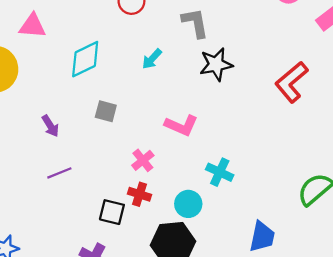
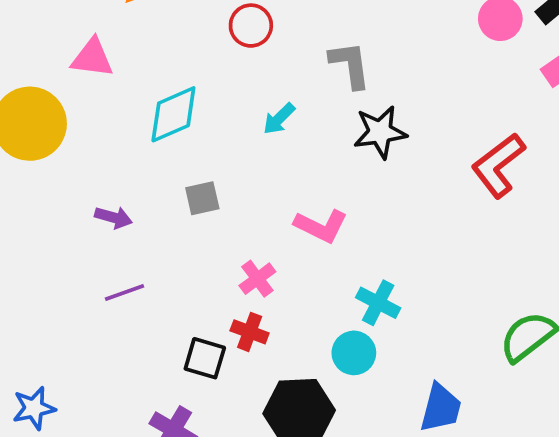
gray square: (106, 111) -> (202, 198), turned -30
purple arrow: (50, 126) -> (114, 217), turned -45
cyan circle: (188, 204) -> (354, 353), moved

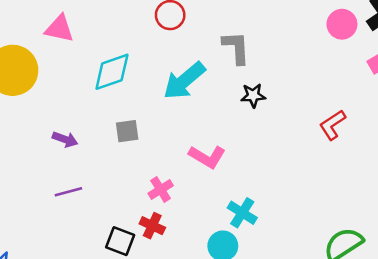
cyan arrow: (279, 119) -> (184, 81), size x1.8
black star: (380, 132) -> (253, 95), size x0.7
red L-shape: (498, 165) -> (332, 125), size x0.7

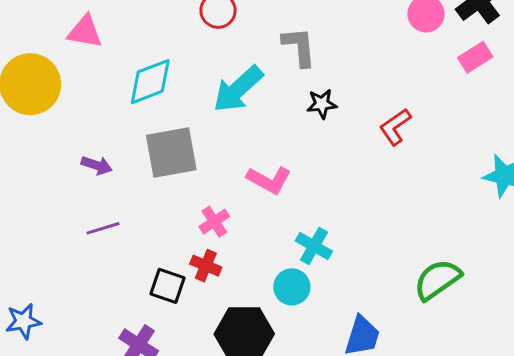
red L-shape: (332, 125) -> (395, 127), moved
gray square: (127, 131) -> (171, 153), size x1.8

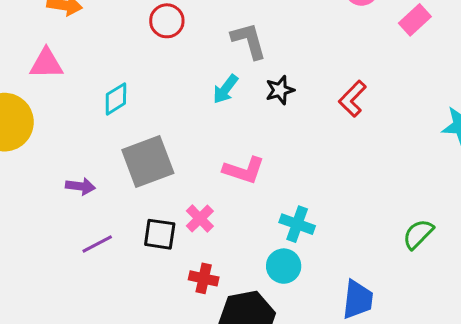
cyan diamond: (150, 82) -> (116, 99), size x0.7
cyan arrow: (238, 89) -> (225, 89), moved, size x0.6
red cross: (206, 266) -> (204, 278), moved
green semicircle: (437, 280) -> (418, 234), size x0.7
black square: (168, 286) -> (160, 234), moved

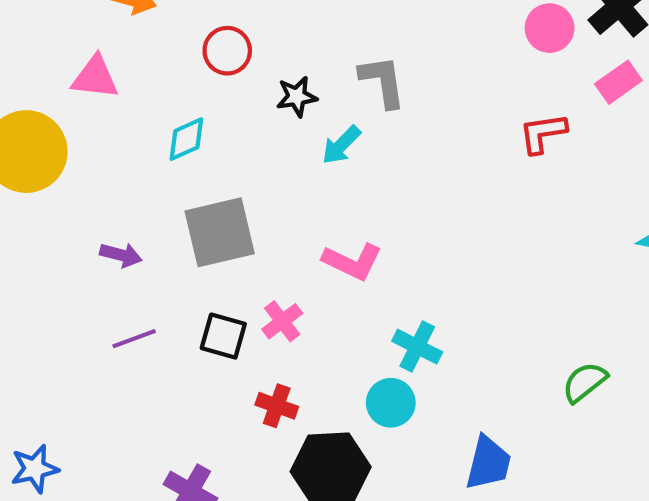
red circle: (167, 21) -> (227, 51), moved
black star: (280, 90) -> (297, 97), moved
red L-shape: (352, 99) -> (543, 133), moved, turned 30

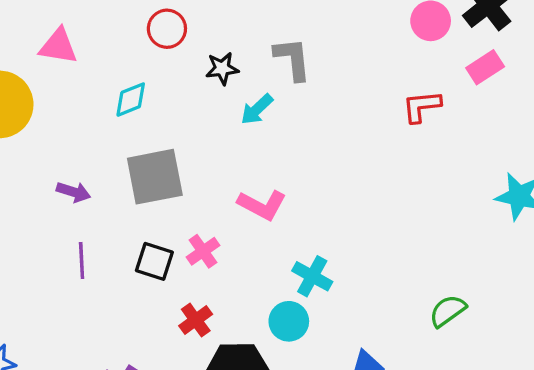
purple line: (134, 339) -> (82, 261), turned -75
red cross: (277, 406) -> (196, 320), turned 32

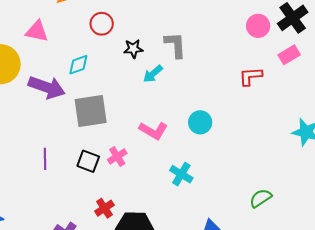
purple arrow: (74, 192) -> (47, 87), moved, size x1.8
red cross: (196, 320) -> (104, 208), moved
cyan circle: (289, 321) -> (200, 122), moved

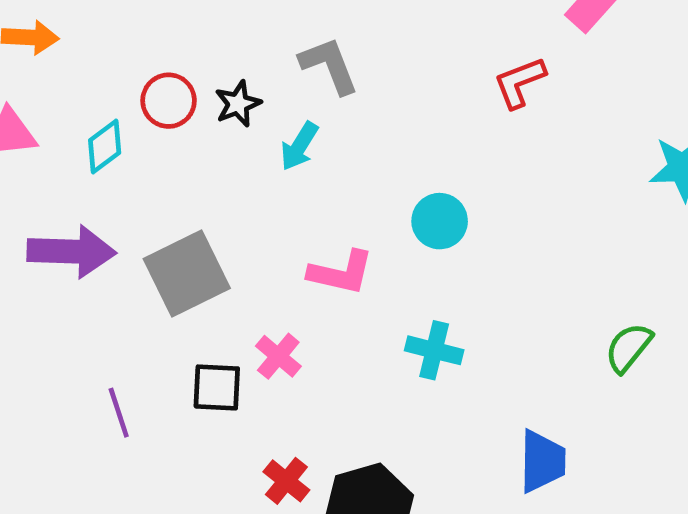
red circle: (102, 24) -> (169, 101), moved
cyan diamond: (78, 65) -> (105, 147), moved

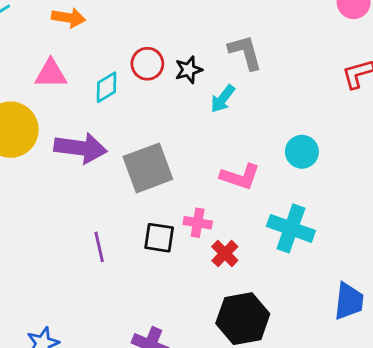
cyan cross: (434, 350) -> (291, 228), size x1.4
pink cross: (278, 356) -> (198, 223), turned -36
red cross: (286, 481) -> (225, 254), moved

